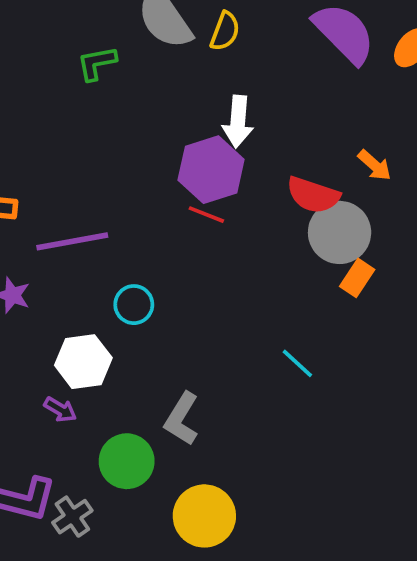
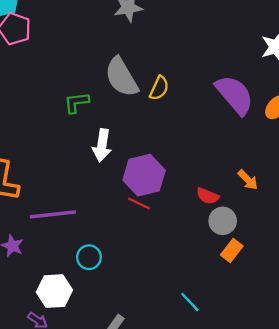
white arrow: (238, 122) -> (102, 145), moved
red semicircle: (313, 195) -> (208, 196), size x0.7
gray circle: (340, 232) -> (223, 221), size x0.7

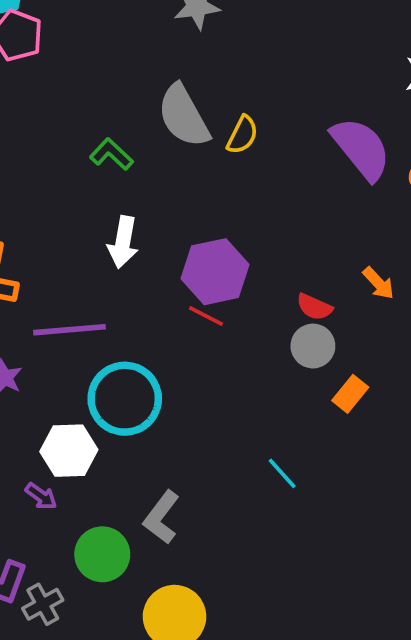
green L-shape: (76, 103) -> (111, 154), turned 48
white arrow: (102, 145) -> (123, 242), moved
gray circle: (223, 221) -> (313, 346), moved
cyan circle: (89, 257) -> (125, 399), size x1.8

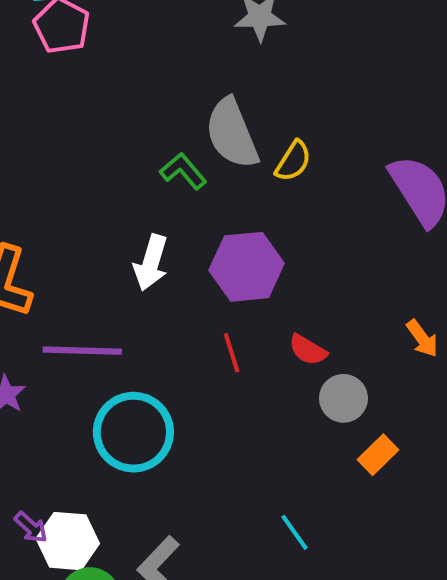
green L-shape: (111, 154) -> (183, 171), moved
purple hexagon: (215, 272) -> (247, 267), moved
red semicircle: (314, 307) -> (308, 350), moved
red line: (206, 316) -> (232, 353), turned 39
white hexagon: (69, 451) -> (68, 541), moved

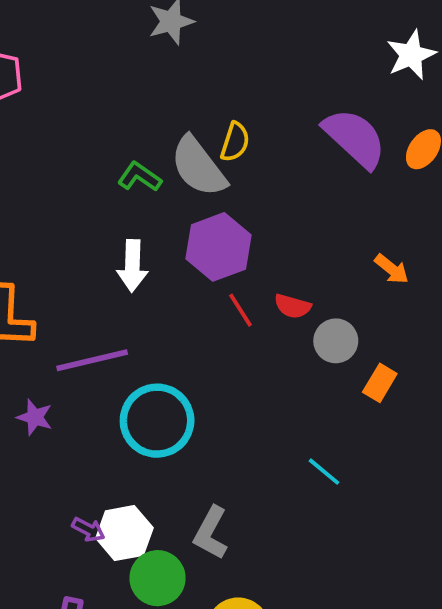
gray semicircle: (232, 133) -> (198, 167), moved
red line: (232, 353) -> (240, 310), moved

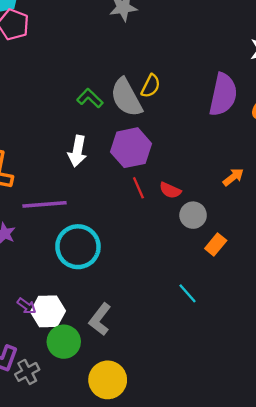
purple semicircle: (355, 138) -> (223, 95), turned 51
orange arrow: (392, 269) -> (233, 177), turned -85
cyan line: (324, 472) -> (187, 293), moved

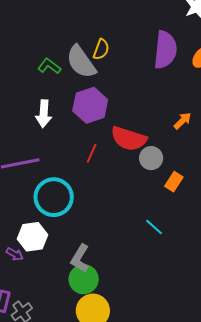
red line: (138, 188) -> (92, 153), moved, turned 54
red semicircle: (170, 190) -> (129, 139), size x1.8
white hexagon: (48, 311) -> (32, 237), moved
green circle: (64, 342) -> (84, 279), moved

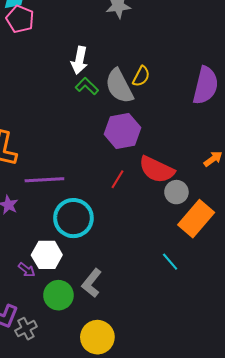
white arrow: (44, 114) -> (79, 60), moved
orange rectangle: (174, 182) -> (196, 219), size x1.8
green circle: (84, 279) -> (58, 295), moved

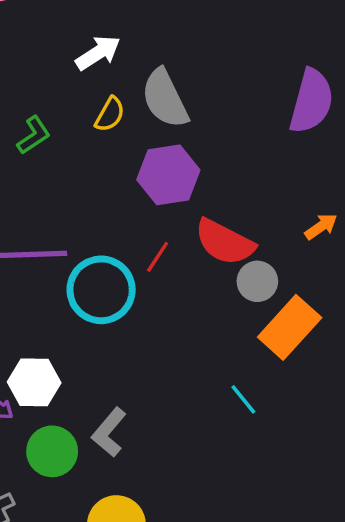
white arrow: (79, 60) -> (98, 53), turned -136
yellow semicircle: (141, 76) -> (110, 114), moved
green L-shape: (87, 86) -> (34, 135), moved, turned 100
cyan circle: (73, 218) -> (101, 290), moved

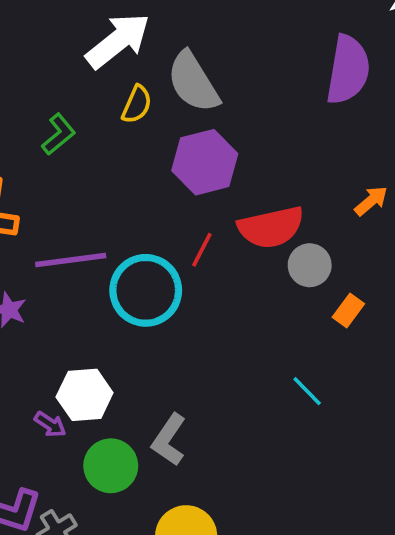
white arrow: (98, 53) -> (118, 41), size x1.4
red semicircle: (225, 242) -> (271, 227), turned -34
orange rectangle: (290, 327) -> (348, 310), size x0.5

